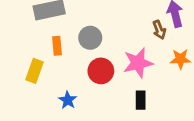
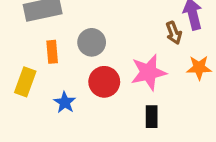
blue star: (68, 100) -> (65, 102), moved

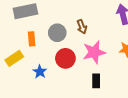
brown arrow: (174, 33) -> (82, 27), moved
yellow rectangle: (25, 82) -> (14, 58), turned 36

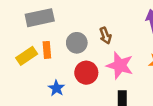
pink star: (94, 52) -> (120, 65), turned 30
yellow rectangle: (14, 58) -> (27, 56), moved

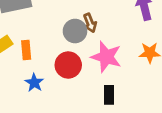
gray circle: (77, 43) -> (75, 31), moved
orange rectangle: (47, 50) -> (26, 50), moved

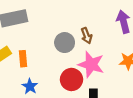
brown arrow: (90, 23) -> (87, 36), moved
red circle: (68, 65) -> (72, 79), moved

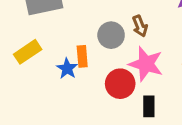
orange rectangle: (23, 59) -> (82, 56), moved
blue star: (30, 86) -> (67, 69), moved

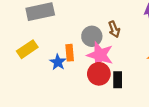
pink star: (146, 64) -> (100, 55), moved
black rectangle: (149, 106) -> (118, 80), moved

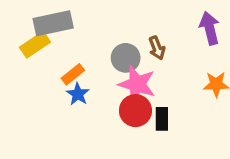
yellow rectangle: (27, 49) -> (35, 45), moved
orange rectangle: (70, 53) -> (73, 74), moved, turned 56

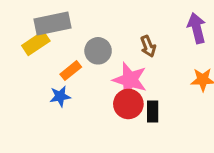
gray circle: (126, 58) -> (98, 51), moved
blue star: (78, 94) -> (60, 96), moved, turned 30

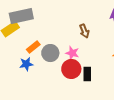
gray circle: (98, 51) -> (50, 53), moved
pink star: (130, 80) -> (72, 53), size x0.6

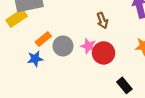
red circle: (71, 69) -> (104, 53), moved
black rectangle: (87, 74) -> (124, 85), moved, turned -40

